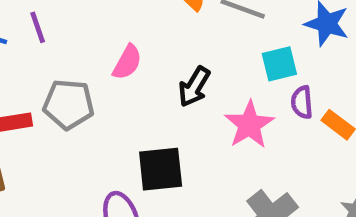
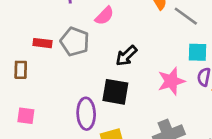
pink semicircle: (127, 62) -> (104, 16), moved
black arrow: (194, 87) -> (126, 56), moved

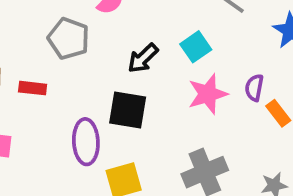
red rectangle: (43, 43) -> (33, 88), moved
cyan square: (197, 52) -> (196, 47), moved, turned -36

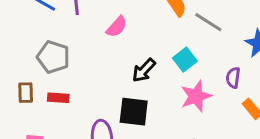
gray pentagon: (69, 39) -> (53, 57), moved
purple semicircle: (254, 88) -> (233, 78), moved

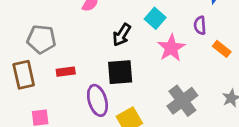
brown rectangle: (26, 93) -> (24, 75), size x1.5
red rectangle: (58, 98) -> (66, 72), moved

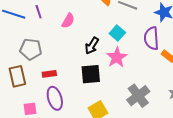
purple semicircle: (200, 25) -> (151, 38), size x1.6
pink star: (171, 48) -> (117, 57), moved
purple ellipse: (97, 100) -> (55, 98), moved

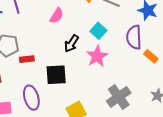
pink semicircle: (68, 21) -> (57, 16), moved
red rectangle: (49, 74) -> (27, 59), moved
black square: (91, 74) -> (56, 75), moved

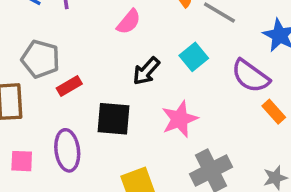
purple semicircle: (134, 37) -> (251, 76), turned -60
pink star: (97, 56) -> (180, 119), moved
red rectangle: (27, 59) -> (69, 86), turned -32

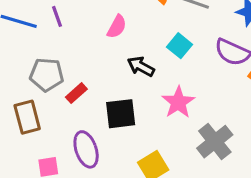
black arrow: (146, 71) -> (141, 66), turned 88

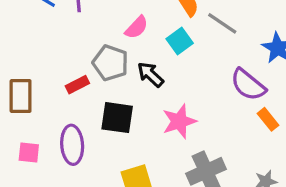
cyan square: (180, 46) -> (180, 41), moved
gray pentagon: (47, 75) -> (110, 63), moved

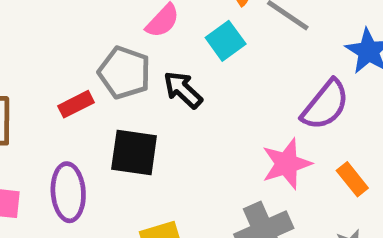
purple semicircle: (248, 85) -> (325, 105), turned -90
orange rectangle: (268, 119) -> (352, 179), moved
pink star: (179, 121) -> (287, 164), moved

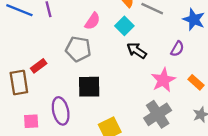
black arrow: (183, 90) -> (137, 51), moved
red rectangle: (76, 104) -> (39, 66), moved
purple semicircle: (325, 105) -> (177, 49), size x0.6

